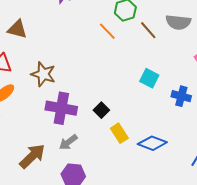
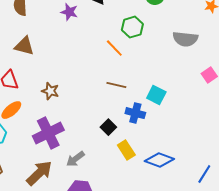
brown line: (148, 30) -> (116, 85), moved, turned -36
brown star: (43, 74) -> (50, 91), size x0.7
blue cross: (181, 96) -> (135, 113), moved
purple cross: (61, 108) -> (48, 133), moved, turned -36

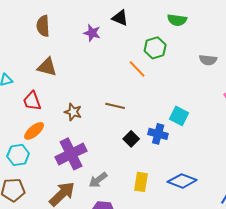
gray semicircle: (185, 39) -> (208, 60), size x0.7
brown line: (116, 85) -> (115, 106), moved
black square: (108, 127) -> (131, 139), moved
yellow rectangle: (126, 150) -> (141, 182), moved, turned 42

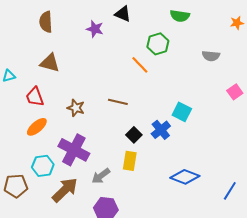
blue cross: (158, 134) -> (161, 130), turned 36
purple cross: (71, 154) -> (74, 150), turned -36
cyan hexagon: (18, 155) -> (43, 166), moved
yellow rectangle: (141, 182) -> (130, 161), moved

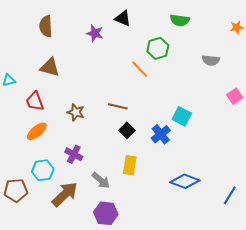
black square: (134, 135) -> (127, 130), moved
purple cross: (74, 150) -> (74, 154), size x0.6
gray arrow: (101, 176) -> (101, 180), turned -102

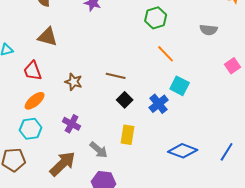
orange line: (140, 69) -> (166, 54), moved
cyan hexagon: (43, 170) -> (31, 129), moved
blue line: (230, 195) -> (227, 152), moved

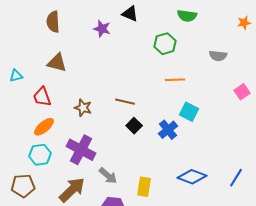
orange line: (166, 54) -> (175, 80), turned -48
purple cross: (72, 124) -> (81, 150), size x1.6
yellow rectangle: (128, 135) -> (144, 187), moved

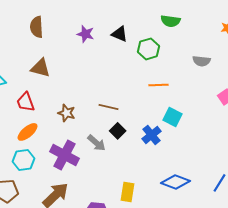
black triangle: (130, 14) -> (120, 34), moved
gray arrow: (108, 176) -> (97, 143), moved

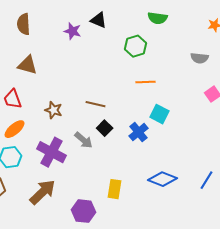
black triangle: (120, 34) -> (98, 20), moved
gray semicircle: (202, 61) -> (200, 58), moved

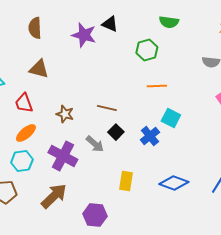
purple star: (72, 31) -> (84, 35), size x1.4
yellow rectangle: (114, 189) -> (126, 181), moved

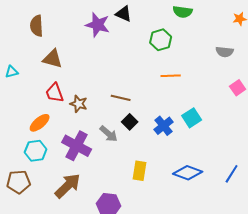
brown semicircle: (35, 28) -> (37, 26), moved
red trapezoid: (24, 103) -> (55, 93), moved
cyan square: (171, 118) -> (192, 118), moved, turned 30

